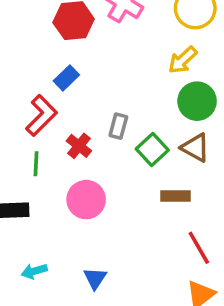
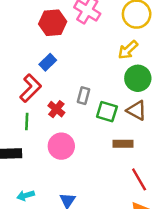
green square: (152, 149) -> (107, 112), turned -30

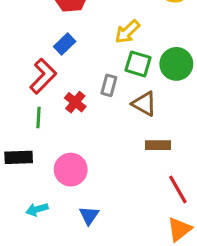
yellow arrow: (128, 50) -> (127, 32), moved
brown triangle: (137, 110) -> (144, 104), moved
green square: (107, 112) -> (138, 64), moved
pink circle: (61, 146) -> (71, 170), moved

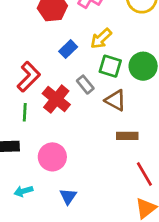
blue rectangle: (65, 44) -> (68, 49), moved
gray rectangle: (109, 85) -> (85, 85), turned -54
red cross: (75, 102) -> (56, 99), size x1.5

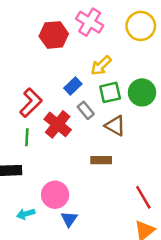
blue rectangle: (68, 49) -> (73, 86), moved
green square: (110, 66) -> (110, 92), turned -30
brown rectangle: (127, 136) -> (101, 160), moved
pink circle: (52, 157) -> (55, 195), moved

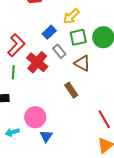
brown rectangle: (101, 160) -> (71, 90), turned 56

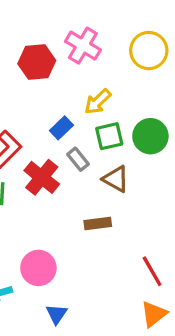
brown rectangle: (71, 90) -> (98, 223), turned -63
blue triangle: (46, 136) -> (57, 314), moved

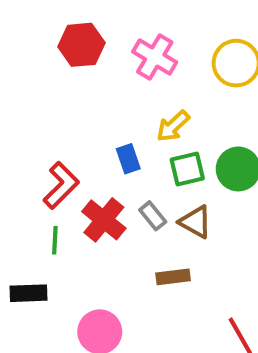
red hexagon: (37, 62) -> (81, 45), moved
blue rectangle: (61, 128) -> (128, 159), turned -65
gray rectangle: (78, 159) -> (153, 216), moved

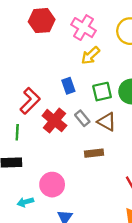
yellow arrow: (173, 126) -> (90, 55), moved
green line: (55, 240) -> (17, 132), moved

